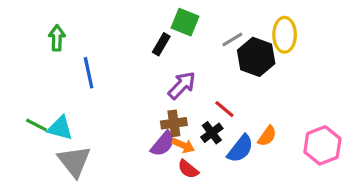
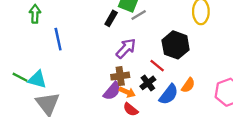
gray line: (232, 40) -> (139, 15), moved
black hexagon: (256, 57) -> (176, 45), moved

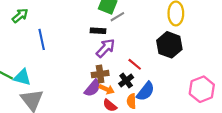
green arrow: (35, 14) -> (20, 16), turned 49
black rectangle: (111, 18) -> (98, 31), moved, turned 64
black hexagon: (176, 45) -> (169, 45), moved
orange semicircle: (188, 85) -> (131, 101), moved, turned 144

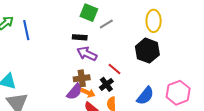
gray line: (117, 17) -> (106, 24), moved
blue line: (42, 39) -> (26, 30), moved
purple arrow: (106, 48) -> (87, 54), turned -108
blue semicircle: (146, 91) -> (145, 96), moved

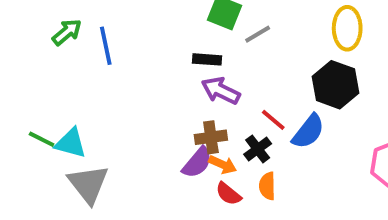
blue semicircle: (145, 96) -> (308, 131), moved

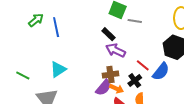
gray line: (258, 34) -> (135, 21), turned 40
black rectangle: (207, 59) -> (108, 34), turned 40
cyan triangle: (71, 143) -> (58, 69), moved, turned -48

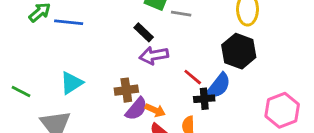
blue line: (56, 27) -> (69, 22), turned -72
purple arrow: (116, 50) -> (154, 55), turned -36
brown cross: (111, 74) -> (126, 90), moved
black cross: (135, 81) -> (204, 99), moved, turned 32

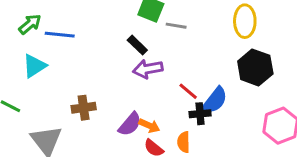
black hexagon: (239, 51) -> (255, 67), moved
cyan triangle: (71, 83) -> (34, 66), moved
brown cross: (126, 90) -> (84, 108), moved

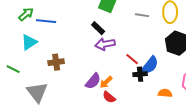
gray line: (176, 26) -> (142, 15), moved
brown cross: (84, 108) -> (56, 62), moved
orange arrow: (149, 126) -> (106, 82), turned 112
orange semicircle: (184, 142) -> (165, 93), moved, turned 96

